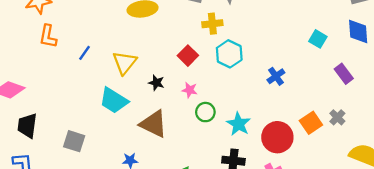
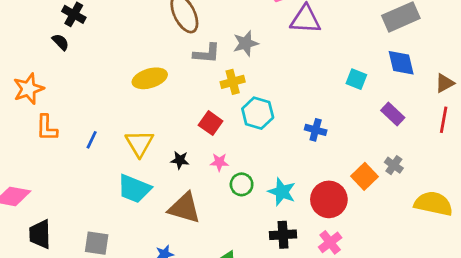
blue cross: (276, 76) -> (316, 130), turned -30

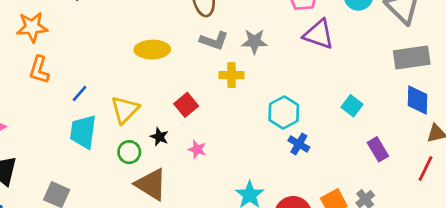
blue diamond: (401, 63) -> (417, 100), moved
cyan hexagon: (258, 113) -> (284, 112), moved
red square: (211, 123) -> (186, 105), moved
green circle: (242, 184) -> (129, 152), moved
cyan trapezoid: (134, 189) -> (83, 132), moved, turned 60

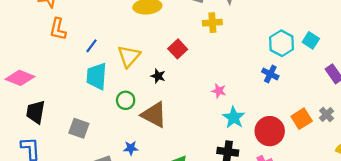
cyan hexagon: (284, 112) -> (282, 43), moved
pink star: (197, 149) -> (219, 91), moved
green circle: (129, 152) -> (126, 100), moved

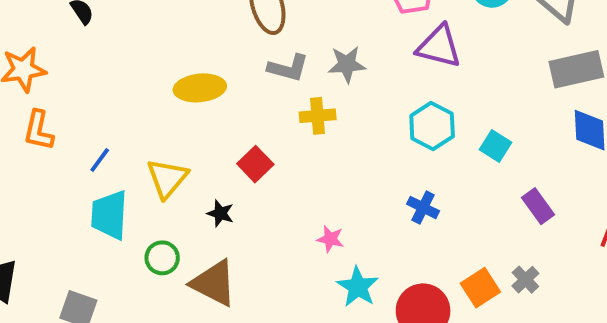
cyan hexagon: (282, 43) -> (432, 126), moved

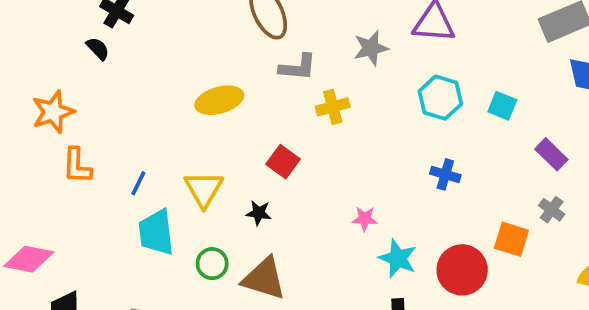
gray star: (347, 64) -> (371, 48), moved
gray cross: (525, 280) -> (552, 210), moved
orange square: (480, 288) -> (511, 239), turned -30

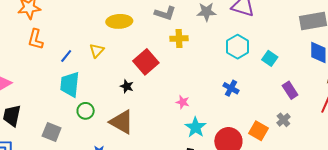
red square: (283, 162) -> (146, 62), size x1.4
yellow triangle: (204, 189) -> (97, 51), moved, size x0.7
green circle: (212, 264) -> (86, 111), moved

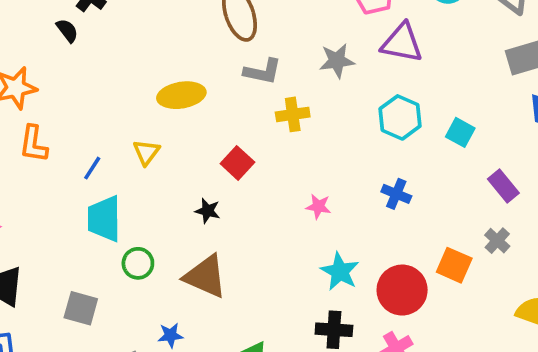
red square: (146, 62) -> (237, 163), size x0.7
pink star: (183, 102) -> (318, 207), moved

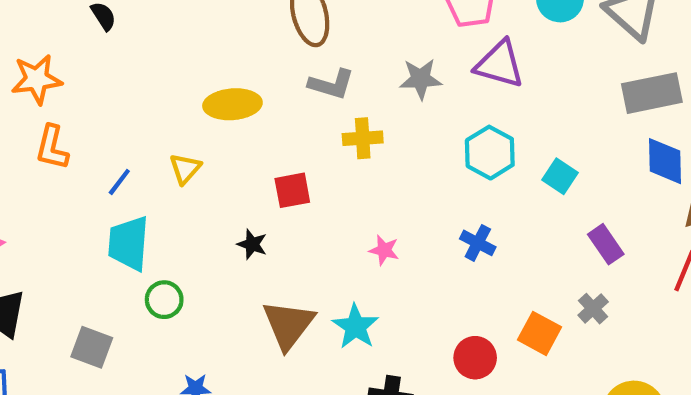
red square: (237, 163) -> (292, 190), turned 32
cyan star: (340, 271) -> (356, 327), moved
brown triangle: (205, 276) -> (288, 325), moved, turned 39
red circle: (402, 290) -> (475, 358), size x0.7

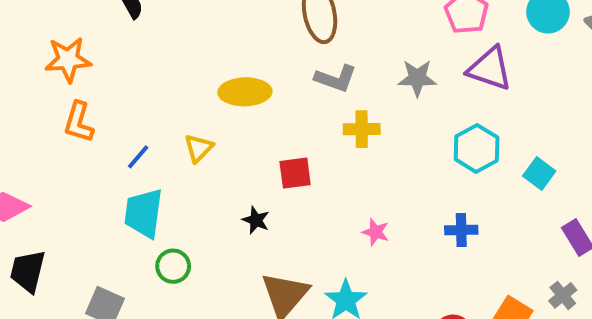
blue cross: (478, 243) -> (461, 230), turned -32

